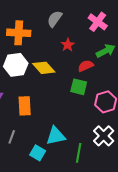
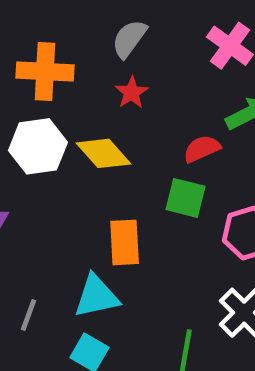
red star: (68, 45) -> (132, 93), moved
orange rectangle: (25, 106) -> (125, 242), moved
cyan triangle: (56, 136) -> (96, 296), moved

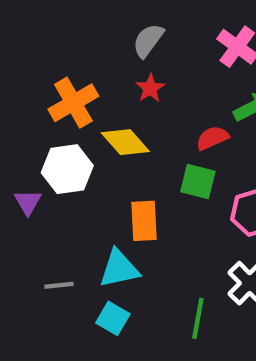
orange cross: (45, 71) -> (73, 103), moved, turned -33
white hexagon: (38, 146) -> (67, 169), moved
gray line: (29, 315) -> (59, 285), turned 64

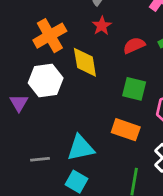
red semicircle: (212, 138) -> (134, 45), moved
yellow diamond: (125, 142) -> (85, 62), turned 32
orange rectangle: (144, 221) -> (126, 130), moved, turned -68

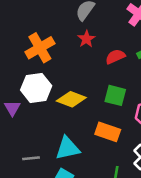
yellow diamond: (85, 62) -> (71, 99), moved, turned -60

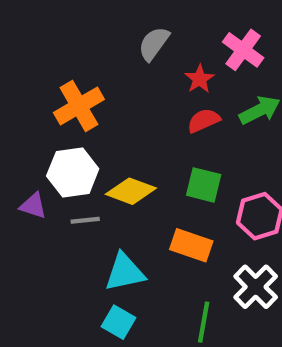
red star: (86, 39) -> (199, 79), moved
purple triangle: (12, 108) -> (33, 206), turned -42
gray line: (31, 158) -> (85, 220), moved

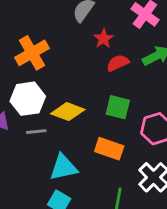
red star: (199, 79) -> (103, 39), moved

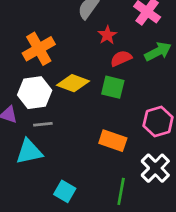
green square: (118, 107) -> (113, 87), moved
yellow diamond: (68, 112) -> (73, 83), moved
cyan triangle: (63, 167) -> (29, 152), moved

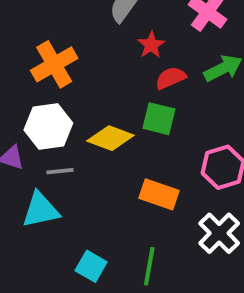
yellow diamond: (73, 83) -> (110, 138), moved
green line: (121, 191) -> (149, 266), moved

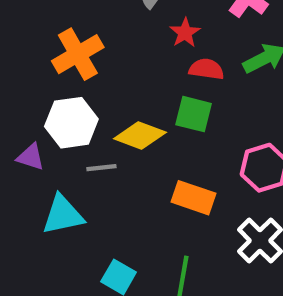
red semicircle: (171, 78) -> (206, 69), turned 32
gray line: (60, 171) -> (101, 168), moved

